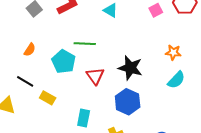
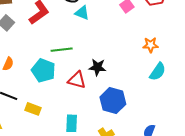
black star: (130, 68) -> (97, 67), moved, size x0.7
red triangle: (95, 76) -> (77, 80), turned -30

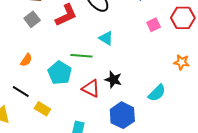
cyan triangle: (82, 13) -> (106, 38), moved
orange star: (151, 45) -> (182, 62), moved
cyan semicircle: (158, 72) -> (157, 93), moved

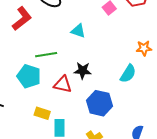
cyan triangle: (106, 38) -> (78, 31), moved
orange star: (182, 62) -> (144, 48), moved
yellow rectangle: (42, 109) -> (42, 113), moved

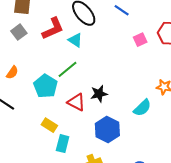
cyan triangle: (78, 31) -> (75, 40), moved
green line: (46, 55) -> (68, 69), turned -45
black star: (83, 71) -> (99, 94), turned -30

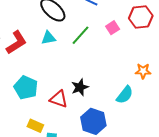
red L-shape: (53, 28) -> (16, 42), moved
cyan triangle: (75, 40) -> (48, 38), turned -35
green line: (68, 69) -> (80, 35), moved

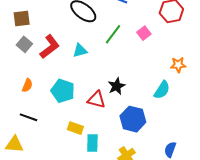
pink square: (113, 28) -> (144, 33), moved
cyan triangle: (48, 38) -> (80, 51), moved

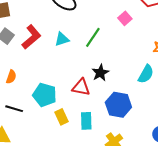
green line: (113, 34) -> (93, 37), moved
cyan pentagon: (63, 91) -> (45, 95), moved
yellow rectangle: (75, 128) -> (62, 117), turned 49
cyan rectangle: (92, 143) -> (86, 121), moved

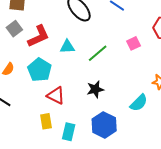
red triangle: (81, 87) -> (56, 96), moved
cyan pentagon: (45, 95) -> (40, 70), moved

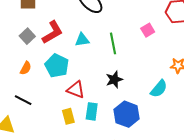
gray square: (14, 29) -> (27, 36), moved
green line: (98, 53) -> (113, 43), turned -55
cyan rectangle: (69, 132) -> (92, 111), moved

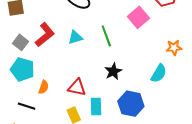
pink square: (148, 30) -> (138, 17), size x1.5
cyan pentagon: (57, 66) -> (22, 69), moved
orange semicircle: (26, 68) -> (44, 87), moved

